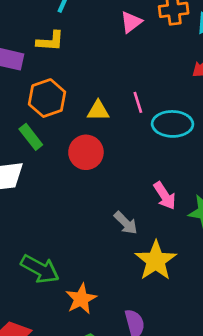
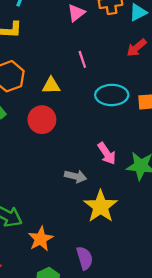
pink line: (138, 102) -> (82, 59), moved
gray arrow: (126, 223) -> (76, 176), turned -30

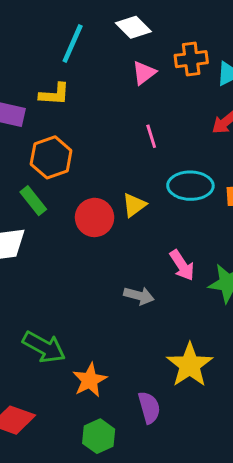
yellow triangle: (51, 86) -> (134, 205), moved, turned -36
yellow star: (101, 206) -> (190, 365), moved

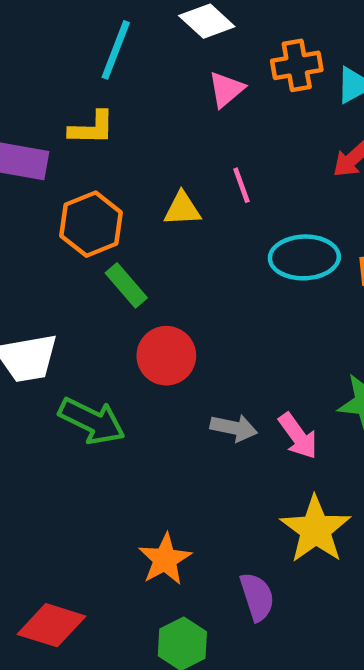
green rectangle: (33, 201) -> (126, 285), moved
yellow triangle: (134, 205) -> (182, 209), moved, turned 36
red circle: (95, 217) -> (166, 356), moved
pink arrow: (182, 265) -> (298, 436), moved
green arrow: (44, 347) -> (92, 421), moved

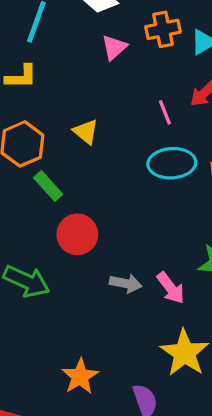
pink line: (241, 185) -> (165, 112), moved
yellow triangle: (182, 209) -> (86, 132), turned 44

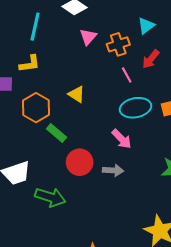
orange cross: (163, 29) -> (118, 44), moved
gray arrow: (126, 283) -> (113, 170), moved
pink arrow: (171, 288) -> (122, 139), moved

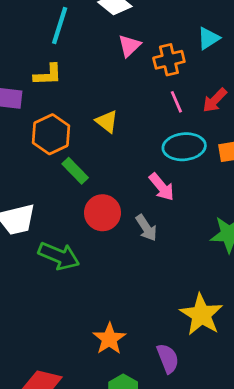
red arrow: (151, 59) -> (215, 100), moved
gray arrow: (113, 170) -> (146, 228), turned 48

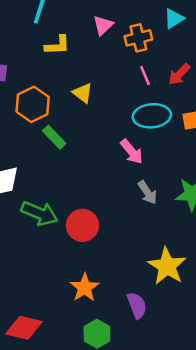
yellow L-shape: (48, 75) -> (57, 45), moved
red circle: (102, 213) -> (82, 225), moved
gray arrow: (146, 228) -> (147, 192), moved

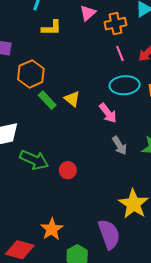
yellow triangle: (83, 93) -> (72, 99), moved
red circle: (82, 225) -> (68, 170), size x0.7
orange star: (85, 288) -> (52, 229), moved
purple semicircle: (137, 305) -> (109, 234), size x1.4

